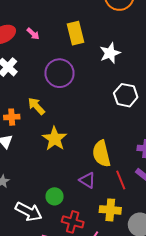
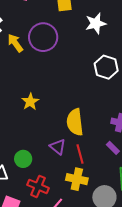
yellow arrow: (36, 106) -> (15, 43), moved
yellow star: (55, 139) -> (30, 102), size x0.7
red line: (121, 180) -> (80, 154), moved

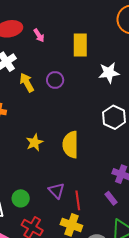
purple circle: (43, 37) -> (55, 80), size x0.6
yellow semicircle: (75, 122) -> (71, 145), moved

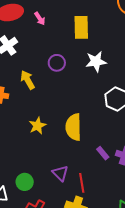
white star: (109, 73) -> (96, 61), moved
yellow arrow: (27, 83) -> (28, 80), moved
purple rectangle: (111, 198) -> (103, 153), moved

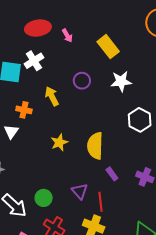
yellow rectangle: (81, 27) -> (108, 47), turned -40
purple rectangle: (103, 153) -> (112, 174), moved

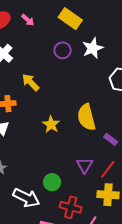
purple circle: (82, 81) -> (63, 50), moved
purple triangle: (80, 191) -> (85, 165), turned 30
red line: (100, 202) -> (108, 169), turned 60

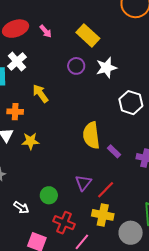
yellow star: (51, 124) -> (30, 141), moved, turned 30
purple rectangle: (111, 139) -> (114, 151), moved
white arrow: (26, 198) -> (21, 207), size x0.6

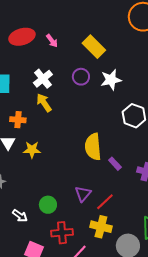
white cross: (17, 62) -> (43, 79), moved
red cross: (64, 223) -> (62, 233), turned -30

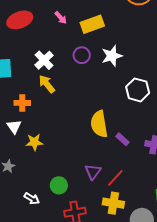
pink arrow: (52, 41) -> (61, 18), moved
yellow rectangle: (94, 47) -> (92, 24), turned -60
yellow star: (32, 150) -> (34, 142), moved

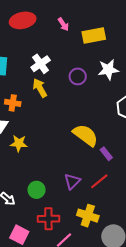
purple circle: (82, 55) -> (78, 76), moved
yellow semicircle: (99, 124) -> (86, 135), turned 128
red line: (115, 178) -> (99, 181), moved

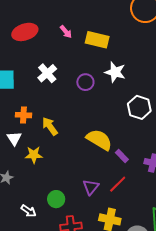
yellow rectangle: (94, 36) -> (97, 40), turned 30
white star: (108, 70) -> (115, 72), turned 30
yellow arrow: (40, 88) -> (50, 126), moved

